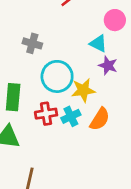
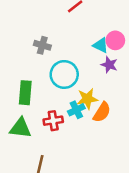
pink circle: (115, 20) -> (115, 40), moved
yellow star: (83, 90) -> (87, 99), moved
red cross: (46, 114) -> (53, 121), moved

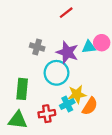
cyan triangle: (101, 45) -> (89, 47), turned -32
purple star: (109, 65) -> (67, 52), moved, size x1.5

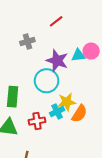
gray cross: (37, 47) -> (27, 41), moved, turned -32

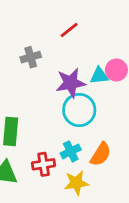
purple star: (57, 61) -> (71, 83), turned -30
cyan circle: (47, 81) -> (79, 110), moved
yellow star: (67, 102) -> (76, 183), moved

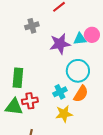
cyan circle: (79, 110) -> (78, 71), moved
red cross: (44, 164) -> (30, 101), moved

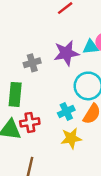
gray cross: (32, 26) -> (32, 63), moved

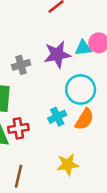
yellow star: (71, 138) -> (68, 165), moved

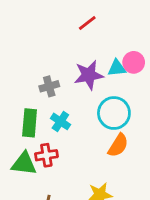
cyan cross: (57, 117) -> (60, 121), moved, turned -30

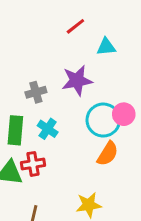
pink circle: (134, 62) -> (124, 114), moved
cyan triangle: (117, 68) -> (106, 47), moved

